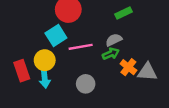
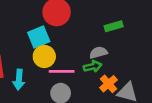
pink line: (81, 47) -> (62, 71), moved
yellow circle: (45, 60) -> (44, 56), moved

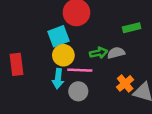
green arrow: (93, 66) -> (99, 53), moved
cyan arrow: (19, 80) -> (58, 79), moved

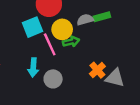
gray semicircle: (116, 53) -> (85, 20), moved
yellow circle: (63, 55) -> (62, 29), moved
pink line: (80, 70) -> (50, 44), moved, turned 65

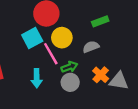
gray semicircle: (85, 20) -> (91, 47), moved
green arrow: (71, 42) -> (69, 67), moved
gray circle: (53, 79) -> (70, 82), moved

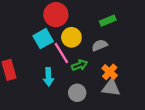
gray triangle: (119, 81) -> (111, 88), moved
gray circle: (70, 82) -> (77, 93), moved

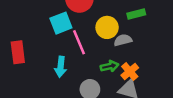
yellow circle: (71, 37) -> (107, 27), moved
green arrow: (79, 65) -> (110, 66), moved

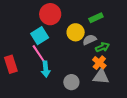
pink line: (79, 42) -> (39, 54), moved
green arrow: (110, 66) -> (102, 47), moved

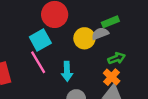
gray semicircle: (90, 40) -> (100, 34), moved
cyan arrow: (46, 69) -> (67, 71), moved

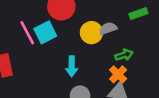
green rectangle: (110, 22) -> (138, 14), moved
pink line: (38, 62) -> (27, 33), moved

